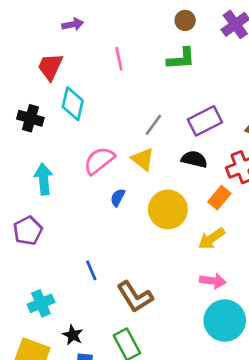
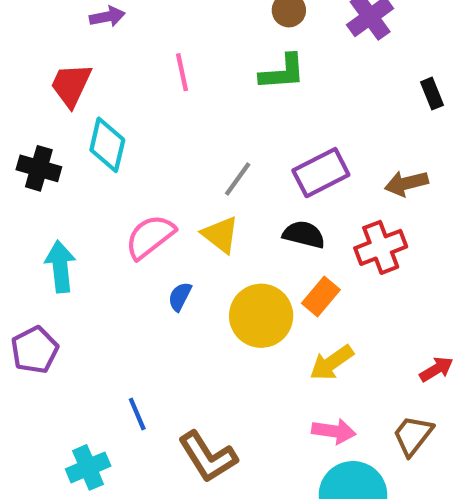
orange rectangle: (219, 198) -> (321, 297), moved
cyan cross: (41, 303) -> (88, 467), moved

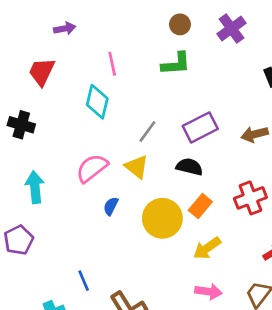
cyan diamond: (107, 145) -> (97, 102), moved
red cross: (381, 247) -> (250, 198), moved

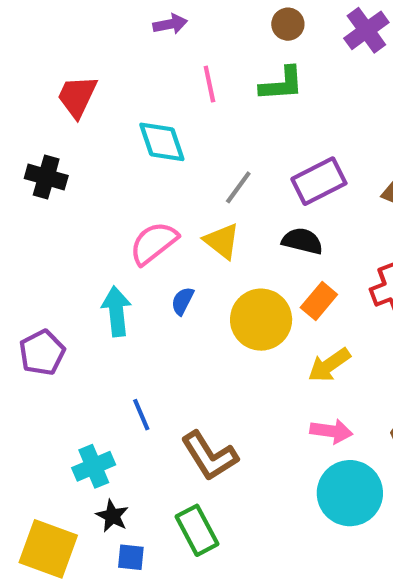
purple arrow: (65, 28) -> (170, 24), moved
pink line: (112, 64) -> (209, 84), moved
cyan diamond: (97, 102) -> (162, 142), turned -32
cyan arrow: (35, 187) -> (116, 311), moved

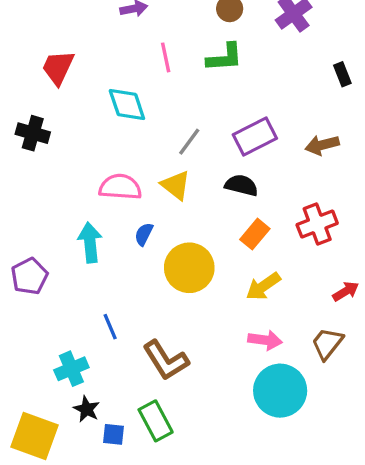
pink semicircle: (154, 243) -> (120, 187), turned 42
yellow circle: (261, 320) -> (189, 268), moved
blue square: (131, 557) -> (114, 434), moved

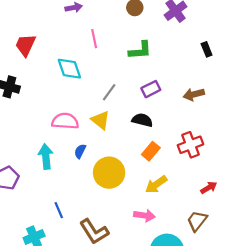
green L-shape: (225, 57) -> (140, 50), moved
purple rectangle: (255, 137) -> (151, 89), size x0.7
pink arrow: (265, 340) -> (144, 215), moved

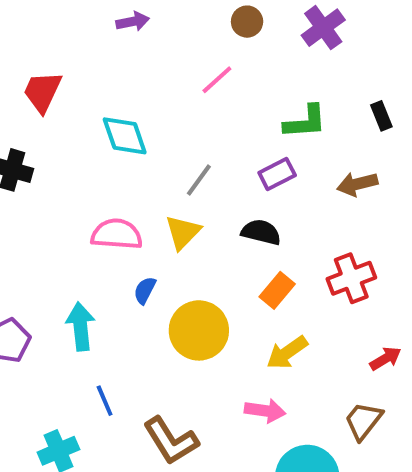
pink line: (94, 39) -> (217, 80), moved, turned 60
black rectangle: (207, 49) -> (381, 116), moved
green L-shape: (140, 50) -> (305, 122), moved
yellow triangle: (100, 120) -> (183, 232), turned 36
cyan arrow: (46, 157) -> (81, 326), moved

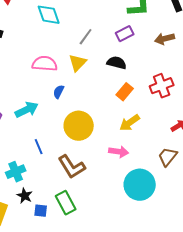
cyan arrow: (81, 326) -> (27, 110), turned 70
yellow circle: (199, 330) -> (79, 126), moved

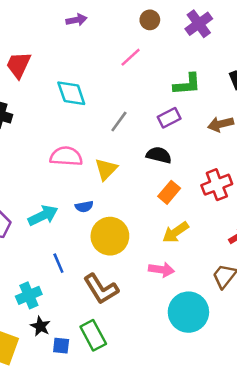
yellow triangle: (78, 63) -> (106, 169), moved
blue semicircle: (59, 92) -> (84, 207), moved, turned -128

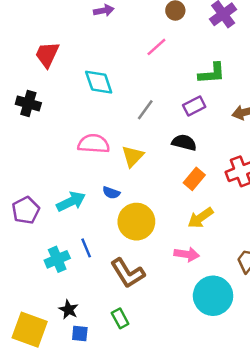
blue semicircle: (84, 207) -> (111, 193), turned 30
cyan cross: (29, 295) -> (57, 259), moved
green rectangle: (93, 335) -> (120, 318), size x0.7
blue square: (61, 346) -> (80, 333), moved

